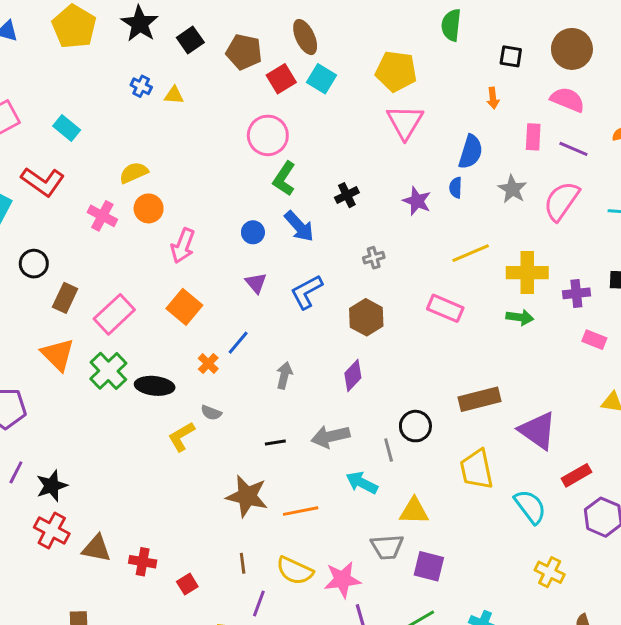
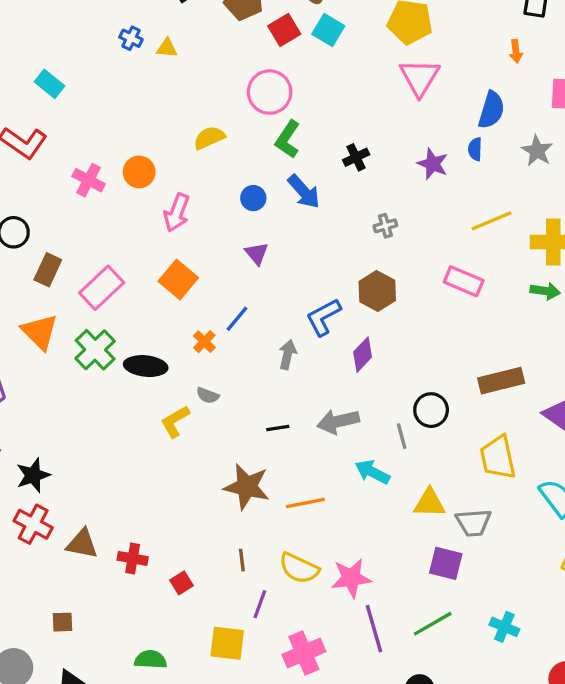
yellow semicircle: (134, 173) -> (209, 138), moved
blue L-shape: (307, 292) -> (323, 317), moved
gray trapezoid: (387, 547) -> (473, 523), moved

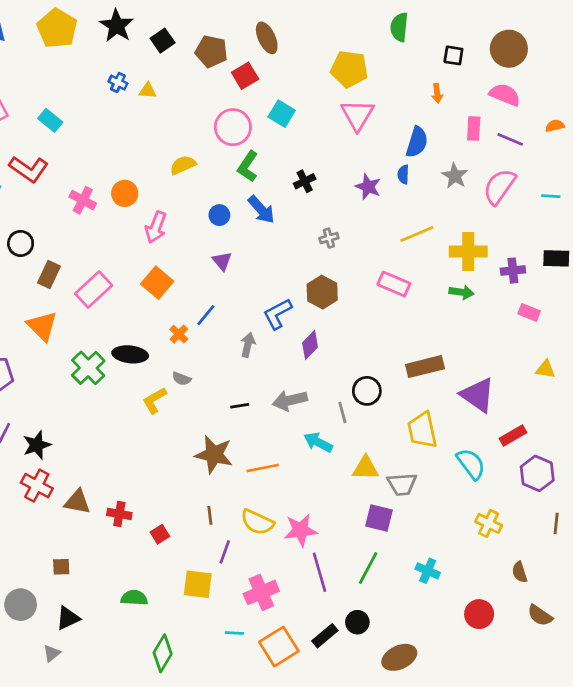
cyan square: (328, 30) -> (282, 114), moved
green cross: (95, 350) -> (88, 368), moved
green line: (433, 624) -> (368, 568), turned -32

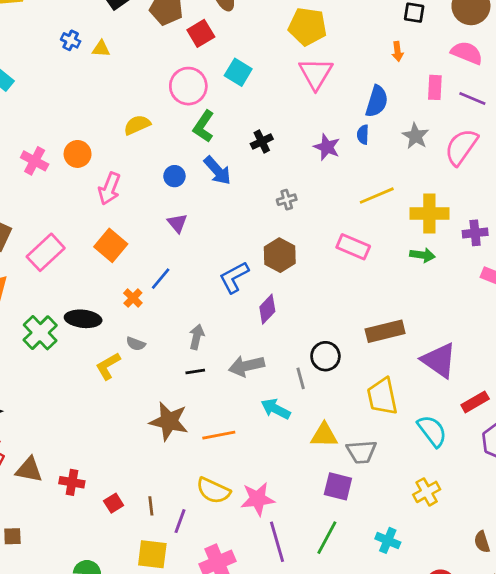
gray arrow: (248, 345) -> (197, 337), moved
brown line: (210, 515) -> (151, 506), moved
yellow cross: (489, 523) -> (427, 492), moved, turned 35

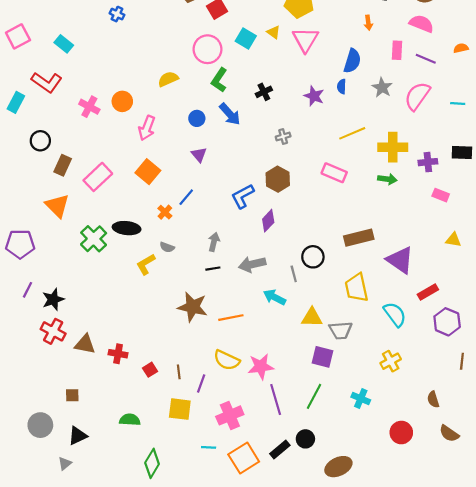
yellow triangle: (101, 49) -> (273, 32), moved, turned 32

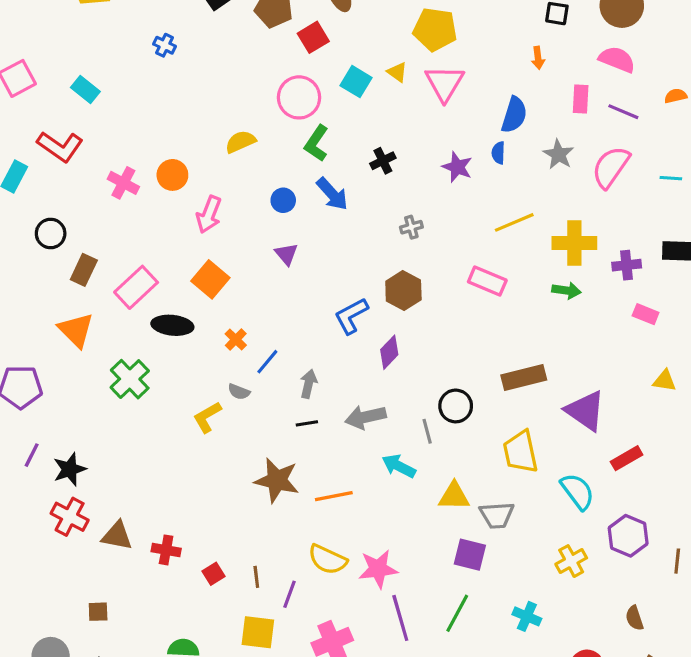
blue line: (186, 197) -> (267, 362), moved
black ellipse: (127, 228) -> (172, 325), moved
purple hexagon: (447, 322) -> (628, 536), moved

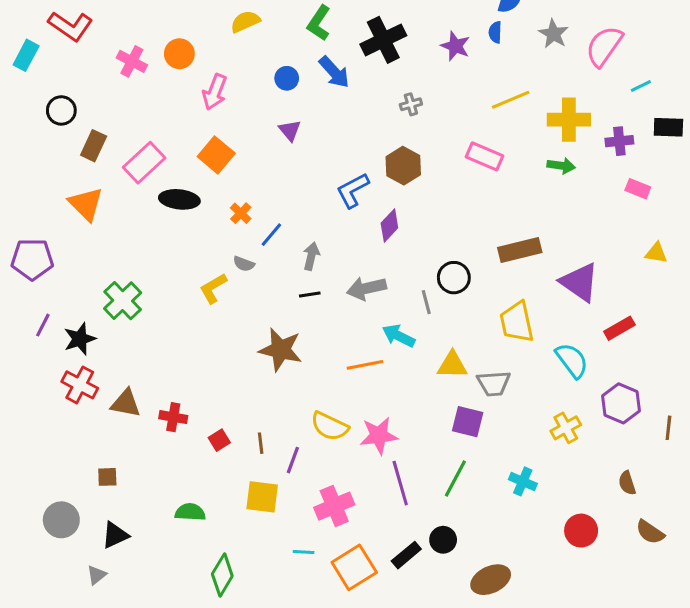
black cross: (383, 161) -> (383, 40), size x1.8
cyan line: (671, 178) -> (641, 86), moved, turned -30
green cross: (130, 379) -> (123, 301), moved
orange line: (334, 496) -> (365, 365), moved

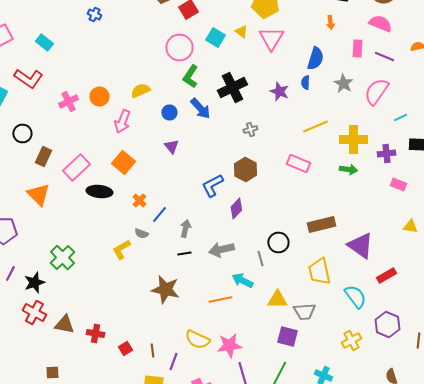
yellow semicircle: (245, 22) -> (140, 90), moved
pink cross: (132, 61) -> (68, 102), turned 36

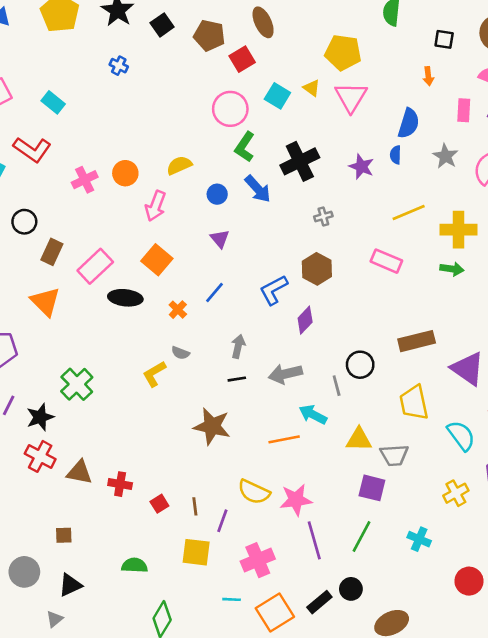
blue line: (159, 214) -> (215, 293), moved

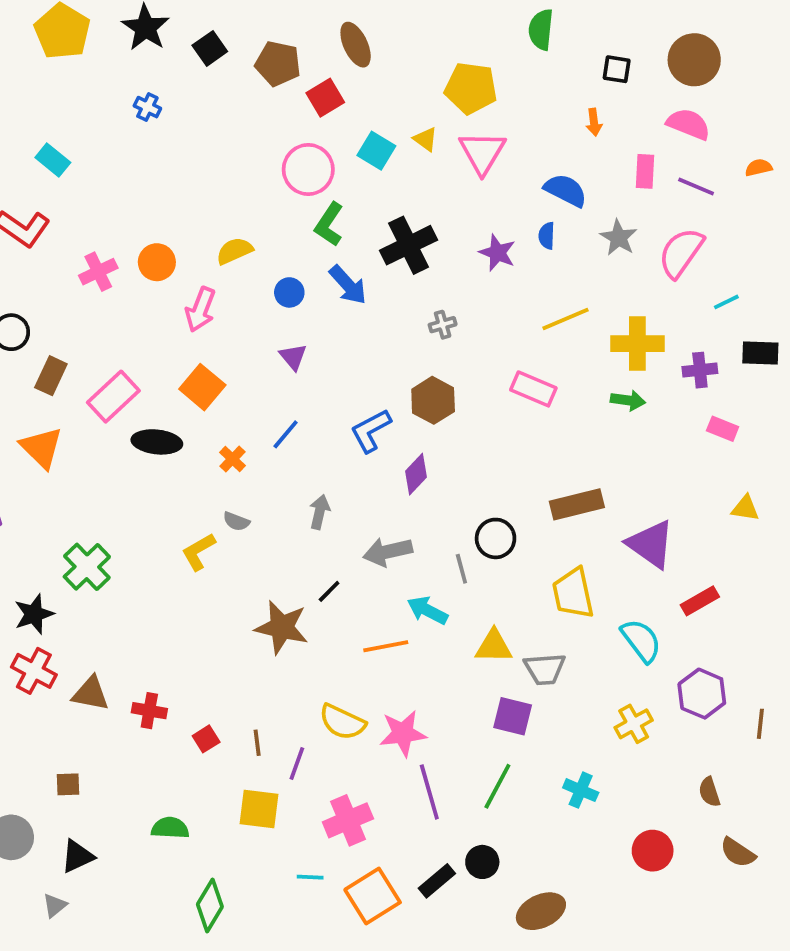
blue semicircle: (409, 123) -> (566, 190), turned -80
black line: (237, 379) -> (329, 591), moved, turned -36

